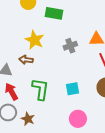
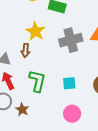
gray cross: (70, 46) -> (71, 40), size x1.6
brown arrow: (26, 60) -> (25, 50), turned -96

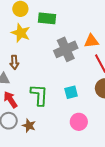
yellow star: (35, 31) -> (21, 33), moved
brown arrow: (25, 50) -> (14, 62), moved

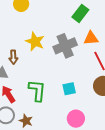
green rectangle: (47, 18) -> (80, 13), moved, turned -60
yellow star: (21, 33) -> (35, 42), moved

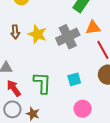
brown arrow: (13, 57) -> (15, 32), moved

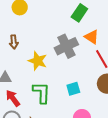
orange triangle: (93, 28) -> (92, 37), turned 42
yellow star: (37, 34) -> (38, 61), moved

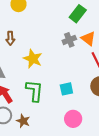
gray cross: (66, 46) -> (69, 40), moved, size x0.6

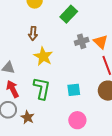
green rectangle: (78, 14) -> (69, 14), moved
brown arrow: (10, 38) -> (33, 33), moved

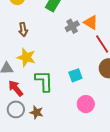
yellow star: (43, 56) -> (26, 57), moved

